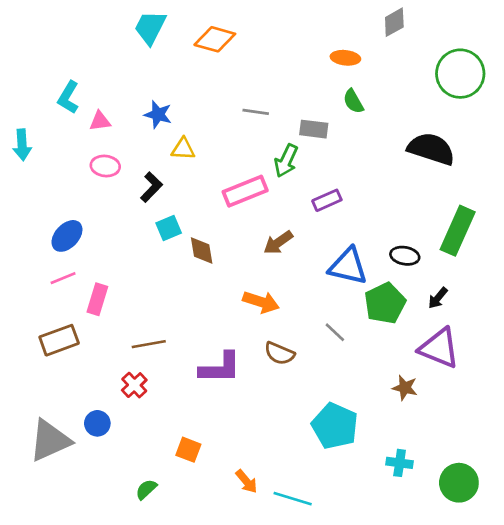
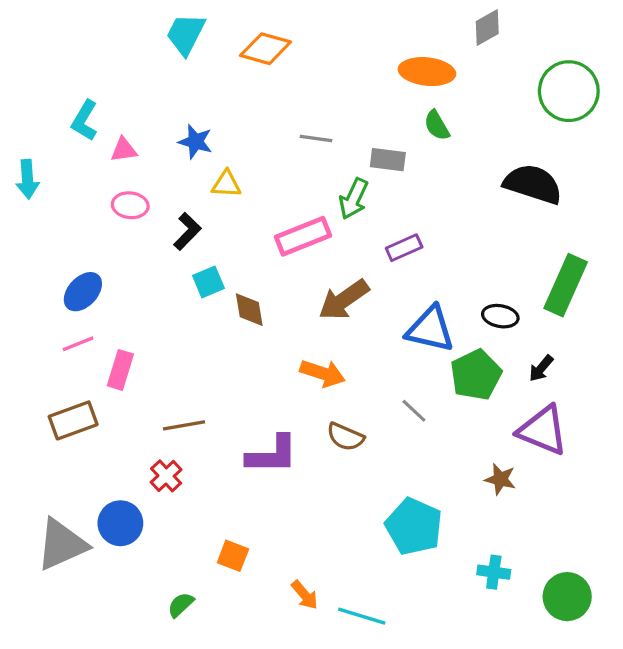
orange ellipse: (345, 58) -> (427, 72), size x1.5
brown arrow: (278, 243) -> (344, 300), size x1.4
blue circle: (97, 423) -> (120, 523), size x1.4

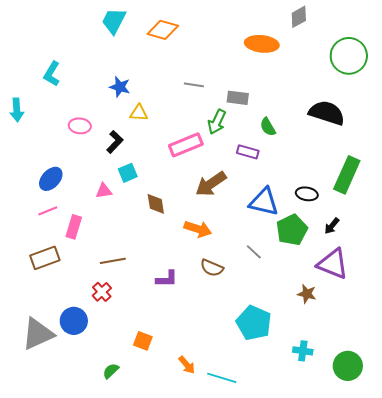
green semicircle: (437, 125) -> (268, 127), moved
pink triangle: (124, 150) -> (104, 191), moved
purple rectangle: (404, 248) -> (248, 152), turned 40
brown diamond: (249, 310) -> (156, 204), moved
purple L-shape: (272, 455) -> (167, 279), size x0.7

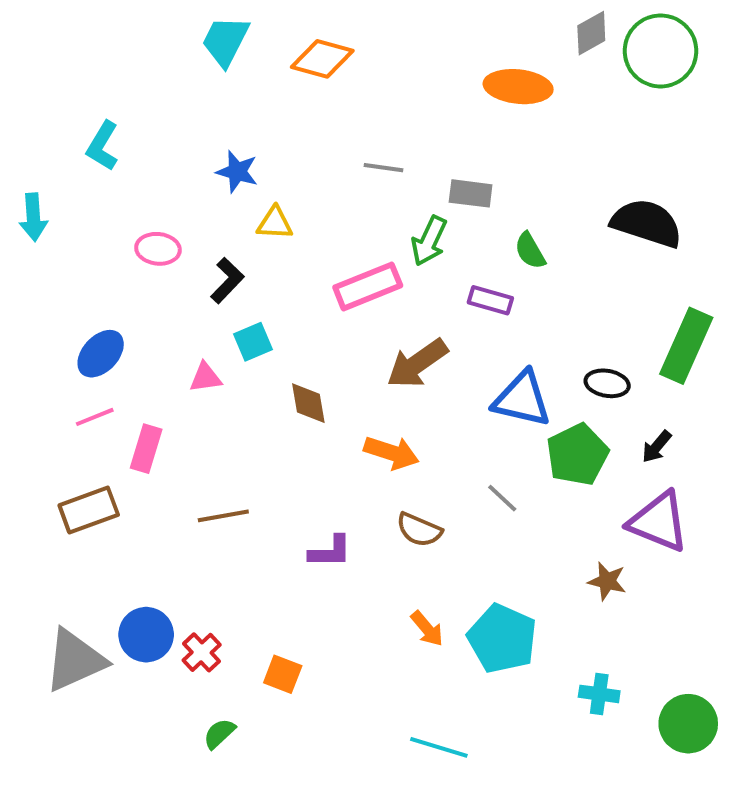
green circle: (349, 56) -> (661, 51), moved
red cross: (102, 292) -> (202, 652), moved
orange arrow: (187, 365) -> (427, 629), moved

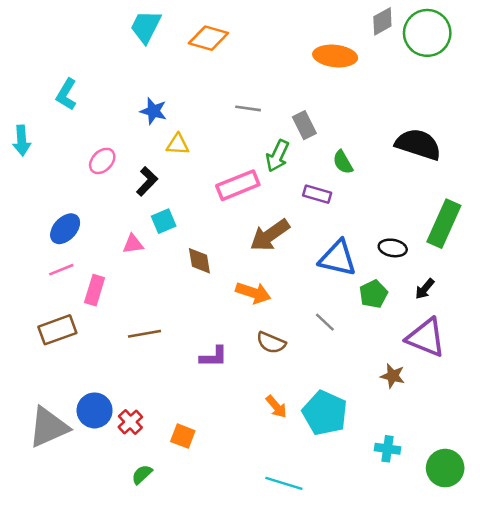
gray rectangle: (471, 193) -> (304, 125), turned 56
pink ellipse: (158, 249) -> (102, 161), turned -52
green pentagon: (577, 455) -> (373, 294), size x0.7

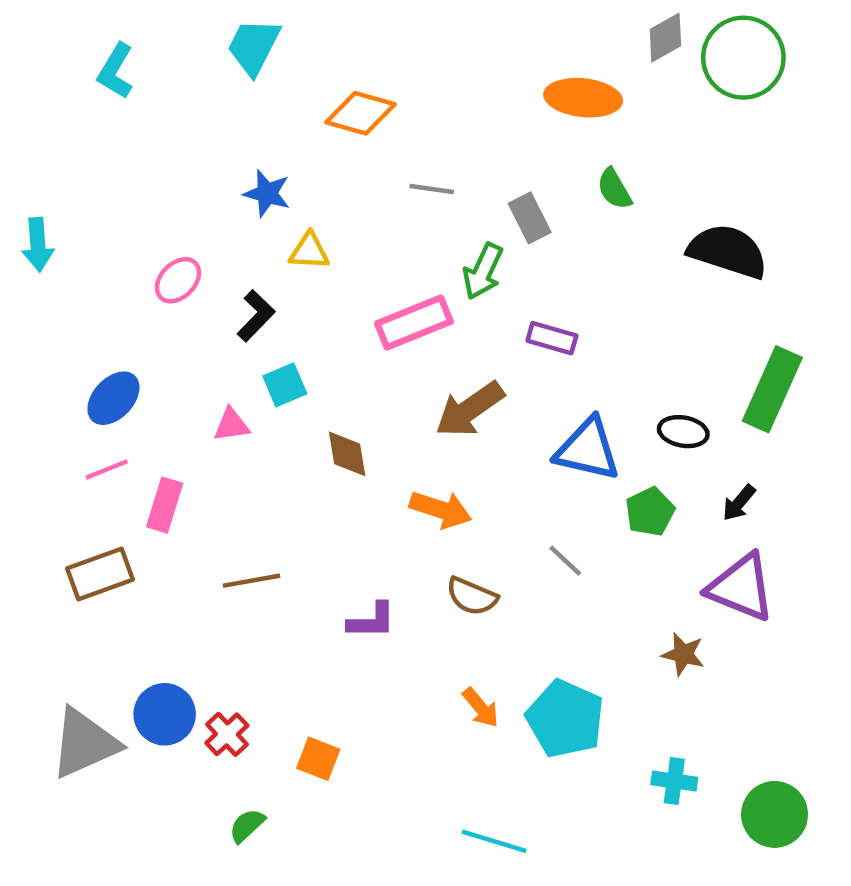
orange diamond: (208, 38) -> (361, 113), moved
cyan L-shape: (66, 94) -> (116, 71), moved
green semicircle: (343, 162) -> (614, 189), moved

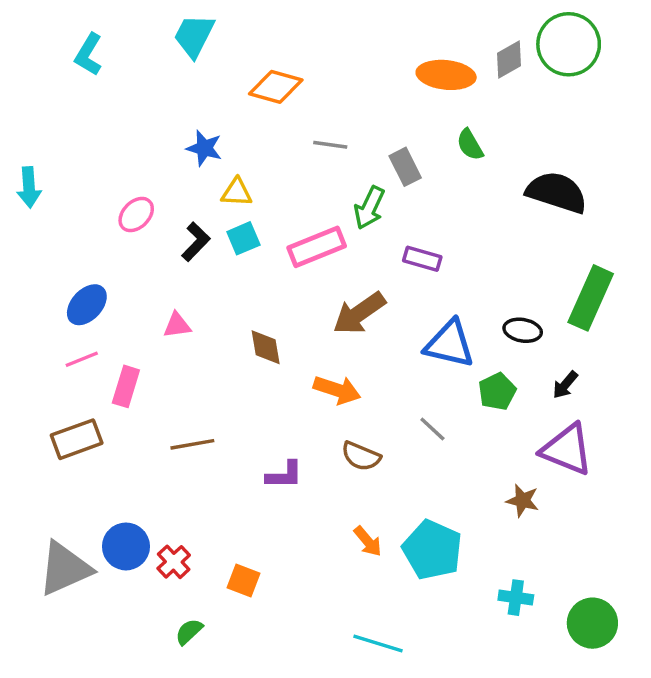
gray diamond: (665, 38) -> (509, 60), moved
cyan square: (285, 385) -> (243, 238), moved

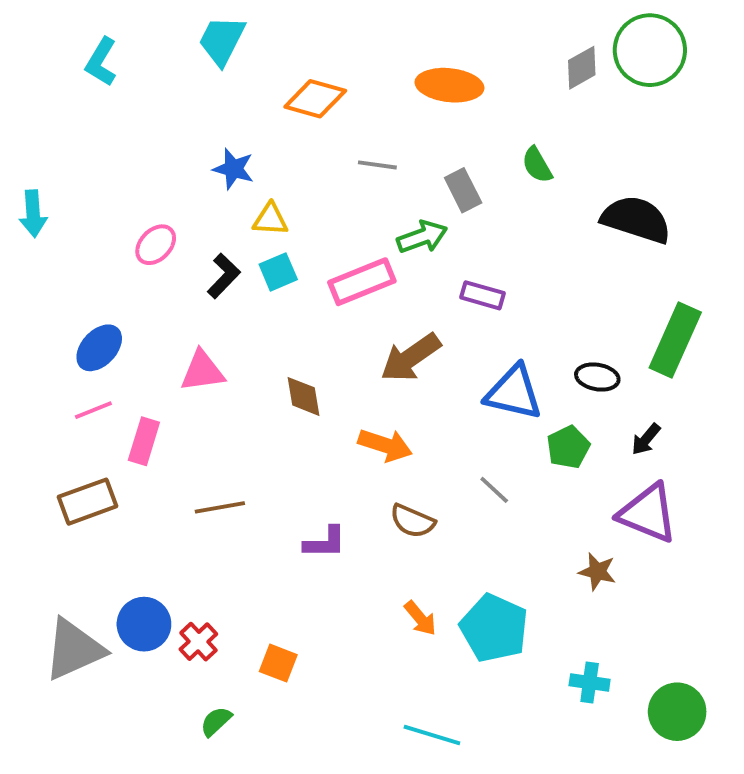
orange ellipse: (446, 75) -> (449, 85), moved
green arrow: (369, 208) -> (422, 237), turned -135
pink triangle: (177, 325) -> (202, 371), size x1.4

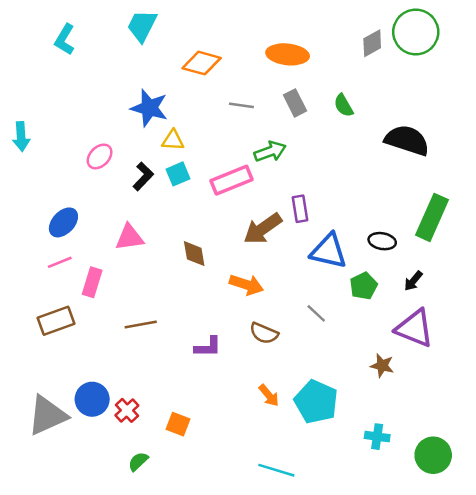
blue star: (233, 169) -> (149, 108), size x1.4
gray rectangle: (463, 190) -> (295, 103), moved
purple rectangle: (483, 295) -> (300, 209), moved, turned 65

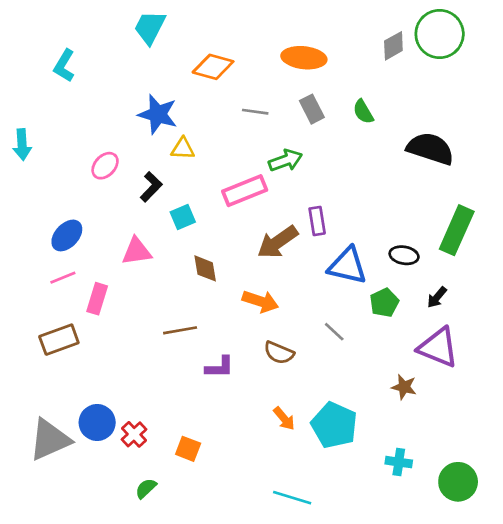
cyan L-shape: (65, 39) -> (64, 66), moved
cyan square: (178, 174) -> (183, 217), moved
brown line: (141, 325) -> (180, 330), moved

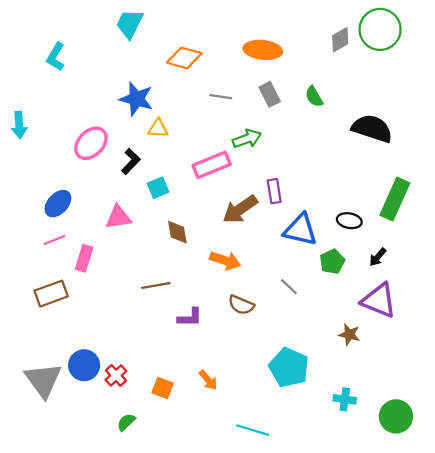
pink ellipse: (105, 166) -> (91, 143), size x1.4
orange arrow: (284, 419) -> (208, 380), moved
gray triangle: (50, 440) -> (43, 380), turned -42

